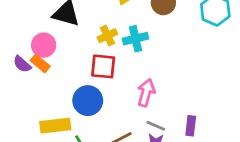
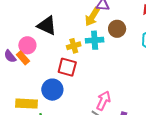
cyan cross: (136, 39) -> (95, 40), moved
pink arrow: (146, 93) -> (103, 101), moved

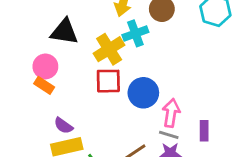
yellow cross: (74, 46) -> (109, 49), size x1.5
purple semicircle: (10, 56) -> (63, 126), moved
blue circle: (52, 90) -> (143, 93), moved

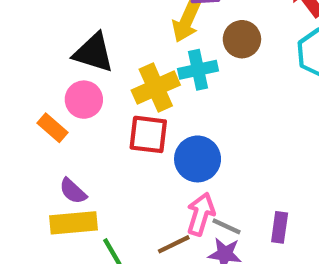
pink circle: (45, 66) -> (84, 100), moved
pink arrow: (171, 113) -> (201, 214), moved

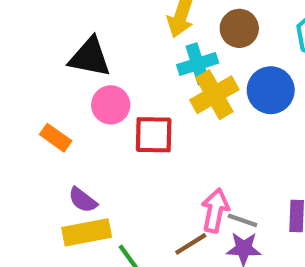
yellow cross: (156, 88) -> (214, 95), moved
pink circle: (84, 100) -> (111, 105), moved
blue circle: (198, 159) -> (271, 90), moved

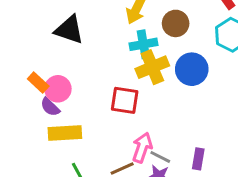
pink circle: (111, 105) -> (58, 89), moved
red square: (154, 135) -> (125, 100), moved
purple semicircle: (83, 200) -> (50, 107), moved
yellow rectangle: (87, 232) -> (65, 133), moved

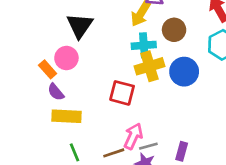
black triangle: (69, 30) -> (80, 26), turned 40
pink circle: (58, 89) -> (66, 58), moved
gray line: (160, 157) -> (148, 146), turned -48

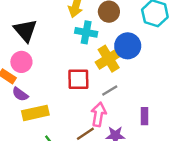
cyan cross: (144, 45) -> (86, 32), turned 30
yellow cross: (149, 66) -> (109, 59), moved
gray line: (148, 146) -> (110, 91), moved

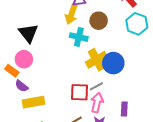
blue circle: (128, 46) -> (113, 63), moved
red square: (78, 79) -> (80, 92), moved
pink arrow: (99, 114) -> (97, 103), moved

